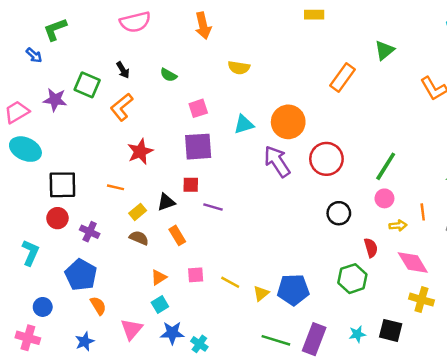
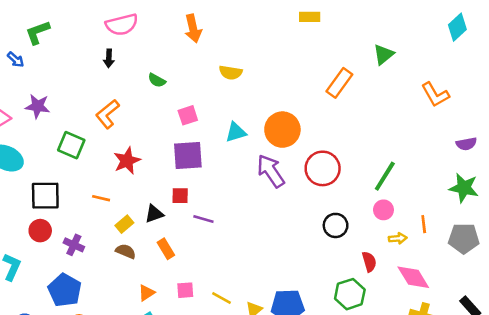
black arrow: (123, 70) -> (109, 58), moved, turned 35
green square: (87, 85) -> (71, 145), moved

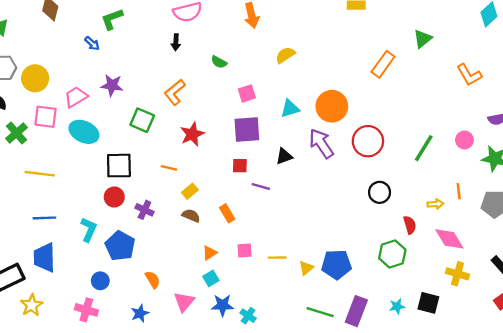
yellow semicircle: (231, 73) -> (285, 55), turned 138
pink circle: (383, 210) -> (464, 140), moved
black triangle: (154, 214) -> (284, 156), moved
blue pentagon: (65, 290) -> (120, 246), moved
yellow line: (222, 298) -> (277, 258), turned -30

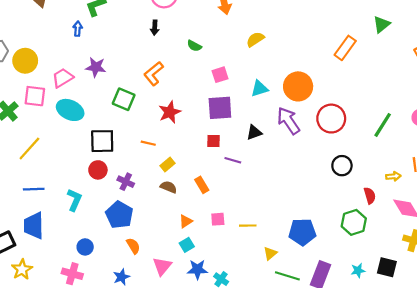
blue arrow: (92, 43) -> (78, 29), turned -128
yellow line: (40, 174) -> (29, 149), turned -55
blue pentagon: (120, 246) -> (119, 215), moved
yellow triangle: (306, 268) -> (270, 253), moved

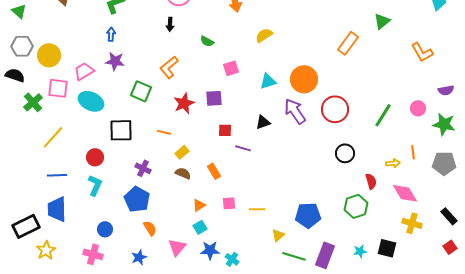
blue arrow: (78, 29) -> (111, 34), moved
purple square: (220, 108) -> (214, 98), moved, size x0.7
red circle: (98, 170) -> (95, 157), moved

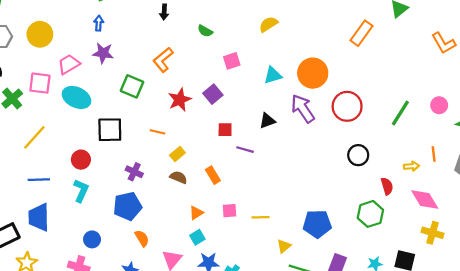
yellow circle: (49, 55) -> (40, 34), moved
purple square: (214, 98) -> (213, 94), turned -36
blue pentagon: (137, 199) -> (128, 206), turned 30

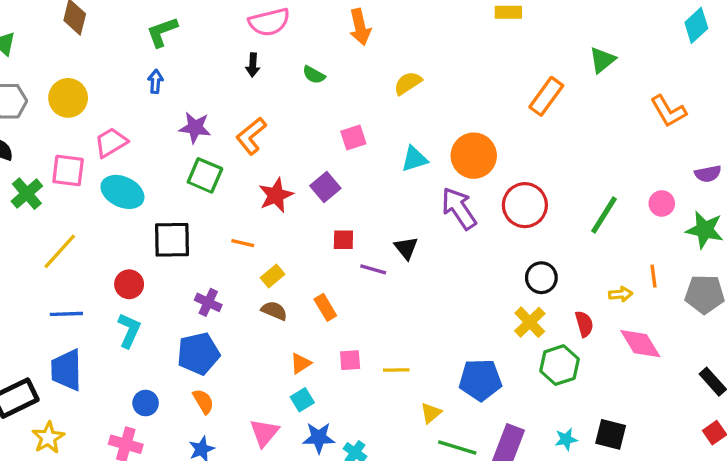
green semicircle: (205, 31) -> (314, 75), moved
purple star: (103, 53) -> (195, 128), moved
black triangle: (267, 121) -> (406, 248), moved, turned -49
yellow cross: (432, 233) -> (530, 322), moved, turned 30
orange semicircle: (142, 238) -> (203, 401), moved

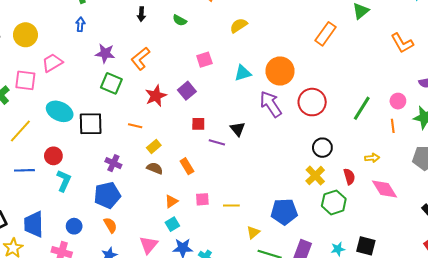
cyan ellipse: (122, 192) -> (60, 111), moved
orange line: (653, 276) -> (393, 126), moved
red circle: (129, 284) -> (53, 156), moved
blue trapezoid: (66, 370) -> (34, 224), moved

